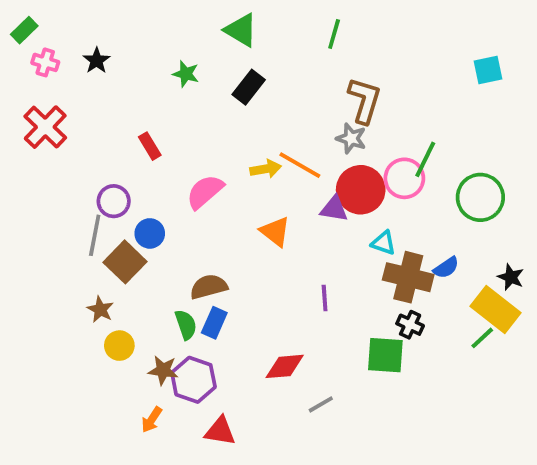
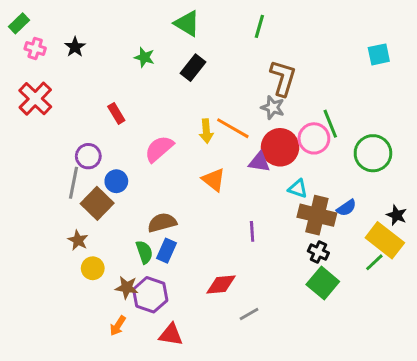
green line: (425, 159) -> (330, 124), turned -48
yellow arrow: (266, 169) -> (206, 131), turned 95
green square: (385, 355) -> (323, 283), moved, turned 36

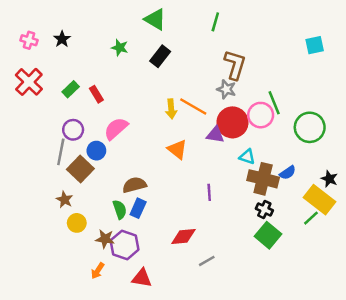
green rectangle: (19, 23) -> (71, 89), moved
pink semicircle: (159, 149) -> (116, 129), moved

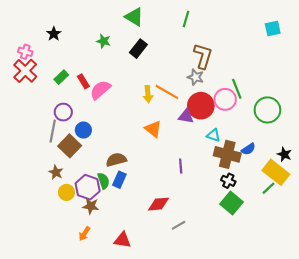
pink cross: (29, 40) -> (25, 52), moved
cyan square: (315, 45) -> (273, 28), moved
pink semicircle: (116, 129) -> (100, 90), moved
purple hexagon: (125, 245) -> (88, 187), moved

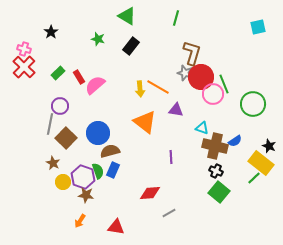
red circle: (201, 106) -> (201, 77), moved
orange triangle: (153, 129) -> (145, 122), size x1.4
blue circle: (83, 130) -> (98, 133), moved, size x1.5

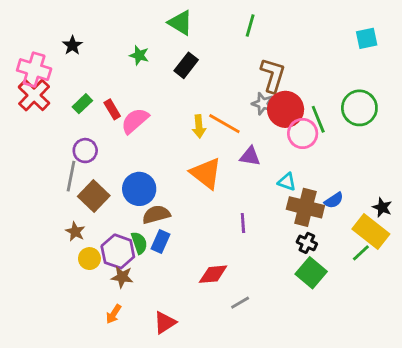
pink cross: (24, 49) -> (34, 70), size x1.6
green circle: (253, 104) -> (359, 108), moved
red triangle: (116, 227) -> (165, 322), turned -42

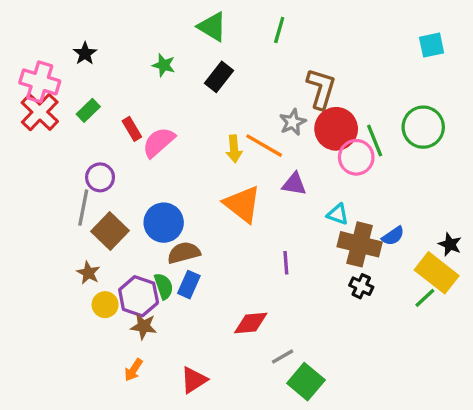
green line: (250, 26) -> (279, 30), moved
green rectangle: (82, 104) -> (88, 110), moved
gray star: (263, 104) -> (293, 122), moved, turned 30
green square: (311, 273) -> (306, 382), moved

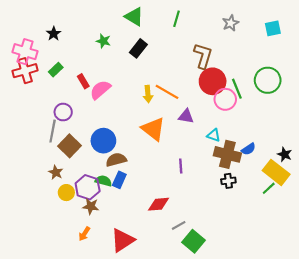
red cross: (40, 112) -> (25, 71), turned 30
gray star: (293, 122) -> (231, 23), moved
green semicircle: (164, 286) -> (103, 181), turned -56
black cross: (361, 286) -> (228, 181), turned -32
red triangle: (194, 380) -> (122, 240), size x1.4

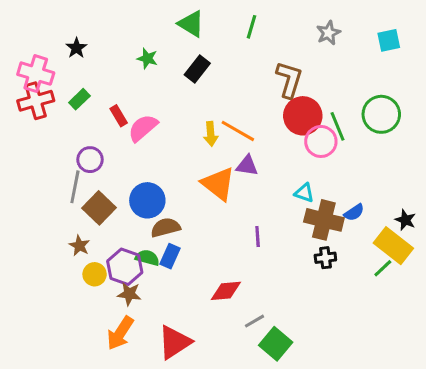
purple triangle: (186, 116) -> (247, 166), moved
orange arrow: (84, 234) -> (120, 333), size x1.6

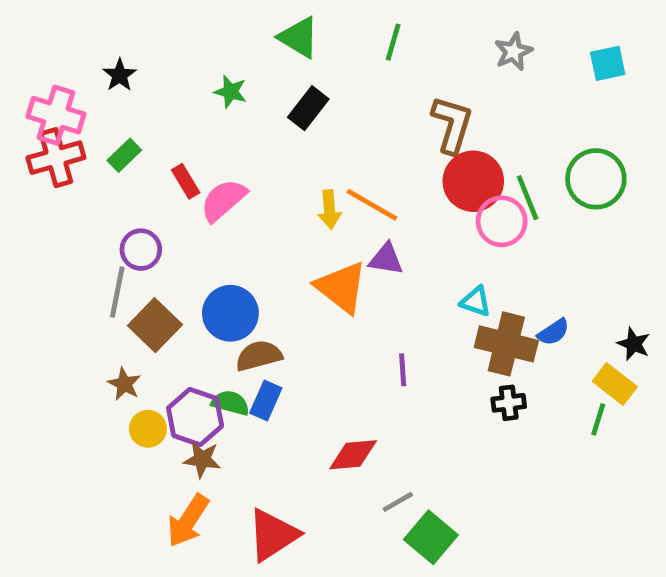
yellow rectangle: (393, 246) -> (615, 384), size x0.7
green line: (383, 268) -> (598, 419), turned -30

